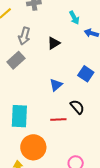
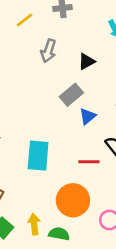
gray rectangle: (16, 60) -> (71, 95), moved
orange circle: (33, 147) -> (73, 200), moved

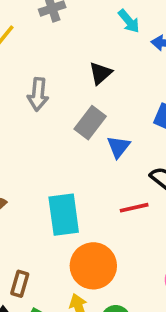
gray arrow: (48, 51) -> (38, 94), moved
orange circle: (73, 200) -> (93, 266), moved

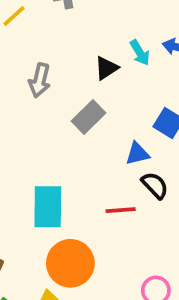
cyan arrow: (129, 21) -> (140, 53), moved
blue triangle: (119, 147) -> (137, 154), moved, turned 30

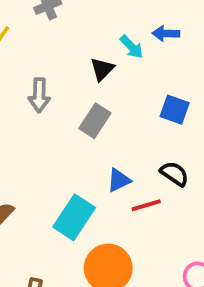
blue triangle: (137, 154) -> (119, 180), moved
cyan rectangle: (48, 207) -> (74, 217), turned 45

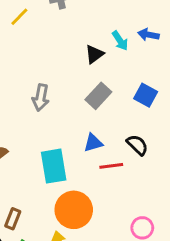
gray arrow: (39, 95) -> (41, 98), moved
gray rectangle: (95, 121) -> (98, 96), moved
cyan rectangle: (74, 217) -> (54, 166), turned -52

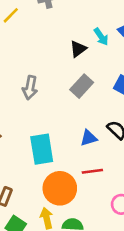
blue triangle: (93, 143) -> (89, 138), moved
red line: (111, 166) -> (92, 171), moved

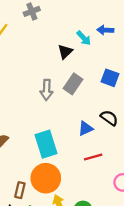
gray arrow: (30, 88) -> (47, 90), moved
orange circle: (60, 188) -> (46, 178), moved

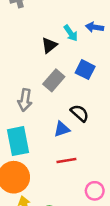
blue square: (110, 78) -> (85, 70), moved
gray arrow: (47, 90) -> (25, 100), moved
black semicircle: (109, 118) -> (80, 113), moved

